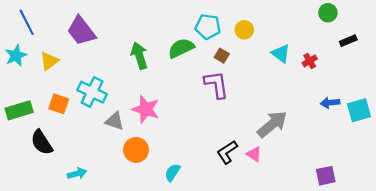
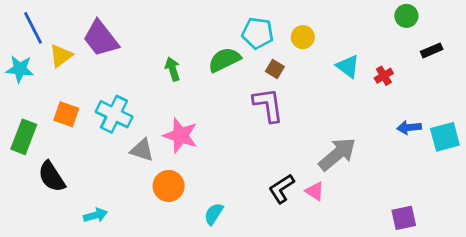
cyan star: (16, 56) -> (20, 69), turned 30
green arrow: (139, 56) -> (173, 69), size x0.7
yellow triangle: (49, 61) -> (61, 56), moved
orange square: (59, 104) -> (66, 114), moved
green rectangle: (19, 110) -> (24, 137), turned -52

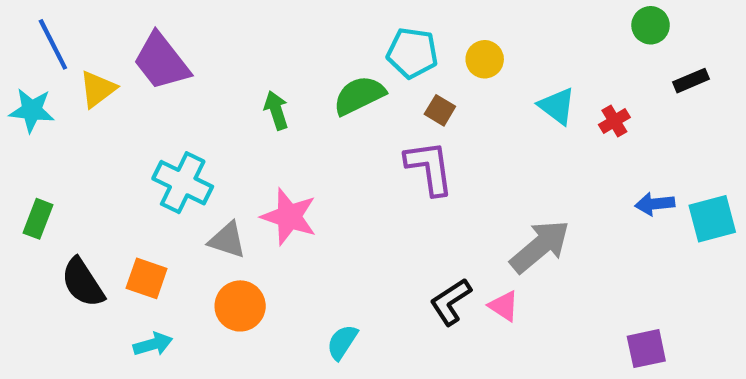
orange square: (66, 114) -> (147, 278), moved
green rectangle: (24, 137) -> (38, 219), size x0.7
orange circle: (169, 186) -> (240, 306), moved

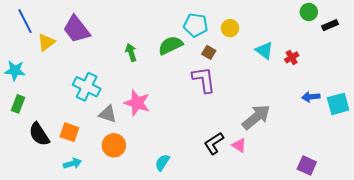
black rectangle: (691, 81) -> (330, 25), moved
cyan star: (32, 110) -> (15, 71), moved
purple square: (646, 349) -> (307, 166), turned 36

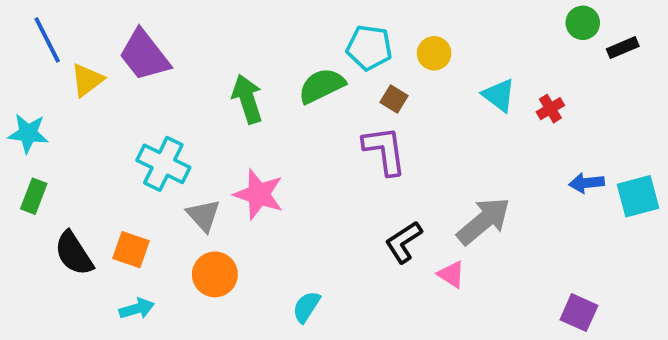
green arrow: (131, 52) -> (247, 99), size x1.4
gray triangle: (108, 114) -> (203, 215), turned 30
black L-shape: (214, 143) -> (404, 242), moved

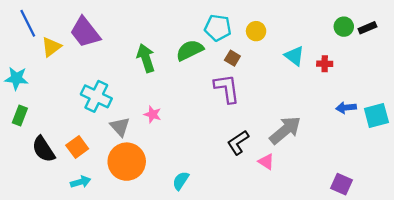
green circle: (583, 23) -> (344, 27), moved
red cross: (550, 109) -> (325, 64), turned 32
pink star: (259, 194) -> (153, 114), size x0.6
orange square: (131, 250) -> (77, 147), turned 35
orange circle: (215, 274) -> (127, 162), size x1.4

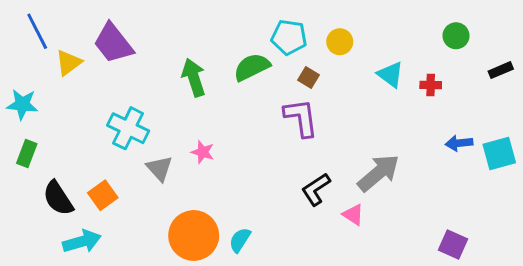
black rectangle: (367, 28) -> (501, 70), moved
orange circle: (127, 162) -> (194, 236), moved
cyan arrow: (81, 182) -> (82, 241), moved, size x1.4

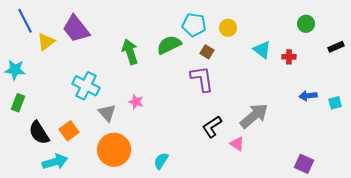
cyan square: (499, 154) -> (335, 103), size x0.6
orange circle: (194, 236) -> (114, 150), moved

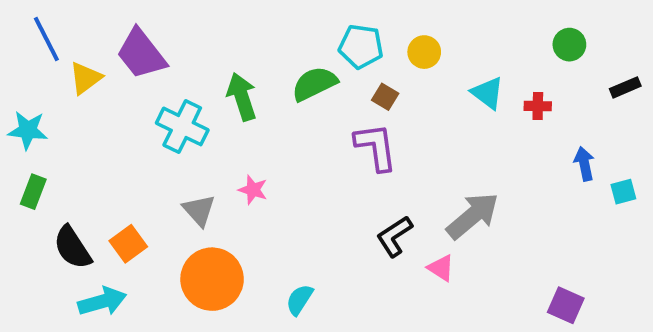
cyan cross: (86, 86) -> (182, 126), moved
blue arrow: (308, 96) -> (584, 164), moved, turned 84

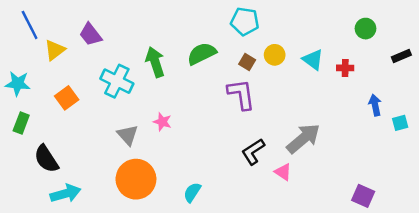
cyan pentagon: (361, 46) -> (245, 21), moved
yellow circle: (424, 52) -> (275, 55), moved
purple trapezoid: (141, 54) -> (91, 35), size x0.7
orange square: (128, 244) -> (67, 98), moved

